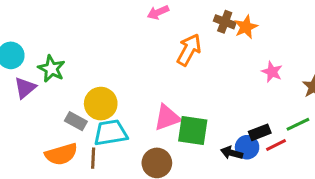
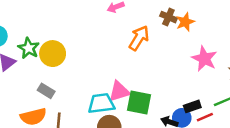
pink star: (272, 72) -> (204, 59), size x1.5
yellow circle: (101, 104) -> (53, 54), moved
cyan trapezoid: (111, 133) -> (101, 103), moved

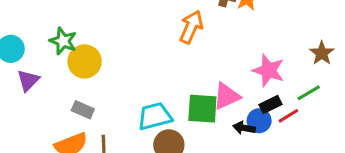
green star: (29, 48) -> (63, 41), moved
pink star: (204, 59) -> (268, 70), moved
pink triangle: (119, 91) -> (227, 96), moved

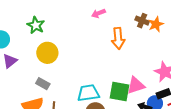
orange arrow: (191, 27) -> (118, 38), turned 145
green star: (63, 41) -> (36, 25), moved

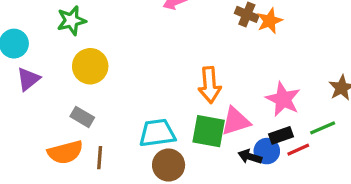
green star: (36, 25) -> (71, 21), turned 30
orange arrow: (118, 38) -> (210, 85), moved

